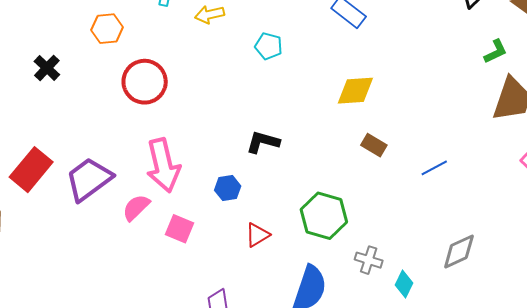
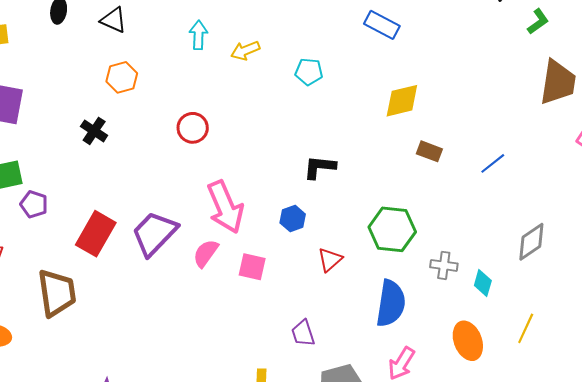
orange hexagon: (107, 29) -> (122, 77), moved
green L-shape: (496, 51) -> (538, 21), moved
red circle: (145, 82) -> (193, 128), size x0.7

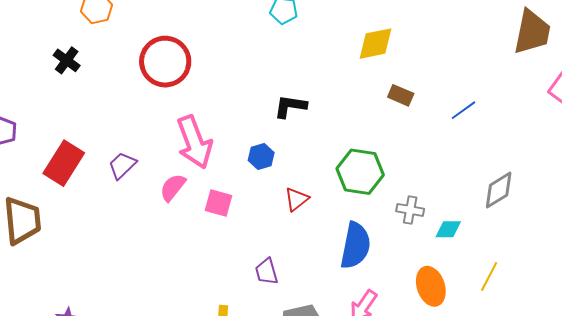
red circle: (193, 128) -> (165, 62), size x1.6
purple trapezoid: (154, 233) -> (122, 165), size x0.6
cyan diamond: (483, 283) -> (448, 229), turned 72

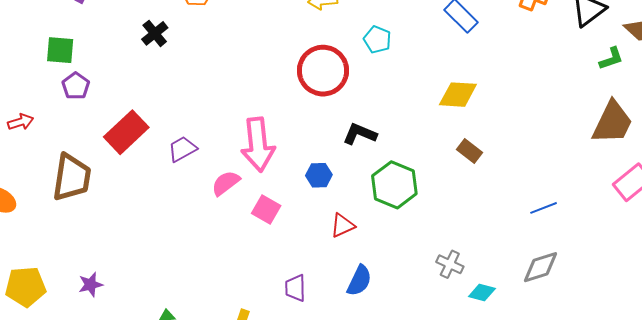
red circle: (165, 62) -> (323, 71), moved
blue line: (464, 110) -> (544, 208), moved
green hexagon: (360, 172) -> (394, 185), moved
blue semicircle: (355, 246) -> (359, 281), moved, size x0.7

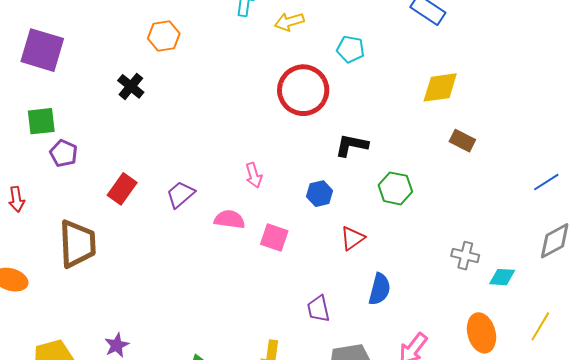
red arrow: (21, 122) -> (16, 199), turned 110
red rectangle: (126, 132) -> (122, 189), size x0.7
pink arrow: (258, 144) -> (254, 175), size x0.5
pink semicircle: (226, 183) -> (230, 219), turned 56
green hexagon: (394, 185) -> (395, 188), size x0.7

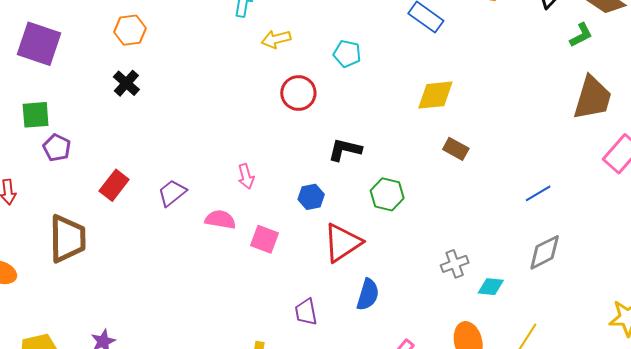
yellow arrow: (289, 22) -> (276, 39), moved
orange hexagon: (164, 36) -> (130, 30), moved
red circle: (303, 90) -> (298, 93), size x0.7
red triangle: (352, 238) -> (342, 243), size x1.6
gray cross: (465, 256) -> (455, 264), turned -36

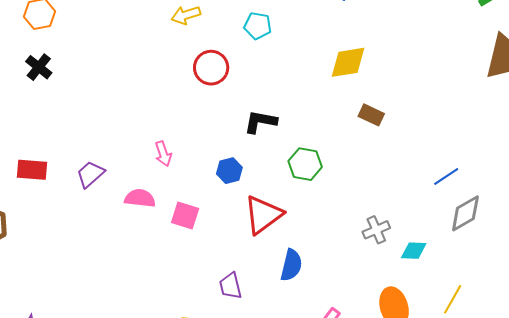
red rectangle: (114, 185) -> (32, 170), turned 60
blue line: (538, 193) -> (446, 176), moved

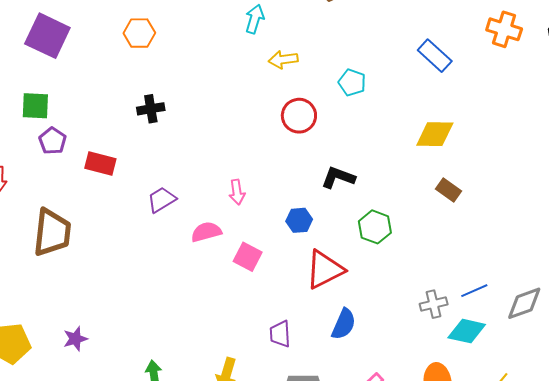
black cross: (39, 67) -> (151, 109), moved, turned 32
red rectangle: (32, 170) -> (100, 163), moved
blue line: (446, 176) -> (474, 291), moved
pink semicircle: (140, 198) -> (206, 232), turned -32
cyan diamond: (414, 251) -> (467, 331), size x1.4

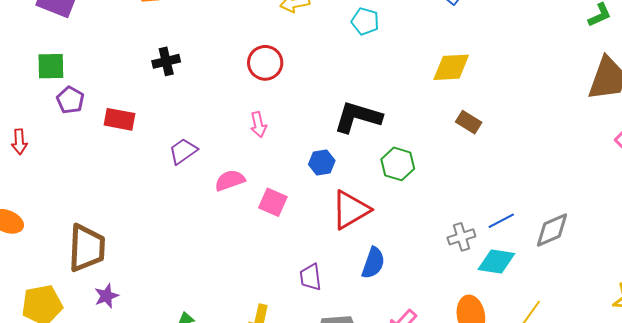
red circle: (299, 116) -> (265, 63), moved
black L-shape: (338, 177) -> (358, 117), size x1.4
pink arrow: (237, 192) -> (258, 125), moved
brown trapezoid: (52, 232) -> (87, 248), moved

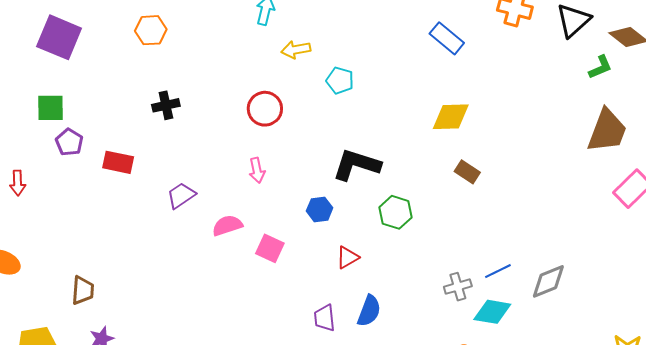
cyan pentagon: (365, 21) -> (340, 80), moved
red triangle: (351, 210) -> (347, 257), size x0.6
brown trapezoid: (87, 248) -> (83, 290), size x0.6
purple trapezoid: (311, 277) -> (325, 318), moved

